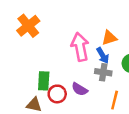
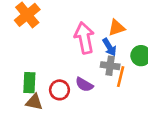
green rectangle: (44, 81) -> (29, 83), moved
orange line: (115, 100) -> (121, 77), moved

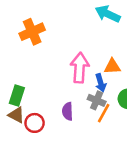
purple semicircle: (84, 85) -> (68, 111), turned 42
red circle: (59, 90) -> (35, 123), moved

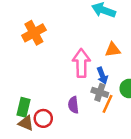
orange triangle: (112, 66) -> (113, 50), moved
green rectangle: (17, 96) -> (23, 107), moved
brown triangle: (16, 115) -> (26, 123), moved

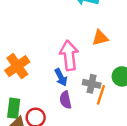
orange cross: (34, 33) -> (17, 66), moved
blue arrow: (102, 76) -> (61, 77), moved

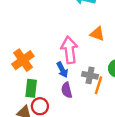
orange triangle: (100, 38) -> (97, 34), turned 35
green rectangle: (14, 108) -> (31, 88), moved

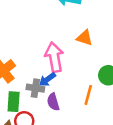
blue arrow: (62, 70) -> (47, 79), turned 84
gray cross: (90, 75) -> (35, 88), moved

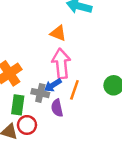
orange triangle: (85, 38) -> (58, 33), moved
orange line: (88, 95) -> (74, 90), moved

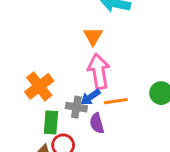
orange triangle: (58, 33) -> (93, 36), turned 42
orange line: (74, 90) -> (116, 101), turned 66

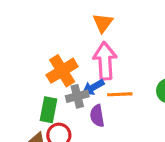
orange cross: (39, 86) -> (62, 71), moved
gray cross: (76, 107) -> (77, 96), turned -30

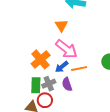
pink arrow: (105, 61) -> (66, 49), turned 140
gray cross: (77, 96) -> (49, 84), moved

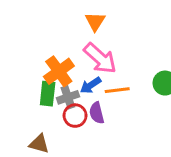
gray cross: (49, 84) -> (68, 97), moved
green rectangle: (36, 85) -> (48, 94), moved
red circle: (45, 100) -> (75, 116), moved

